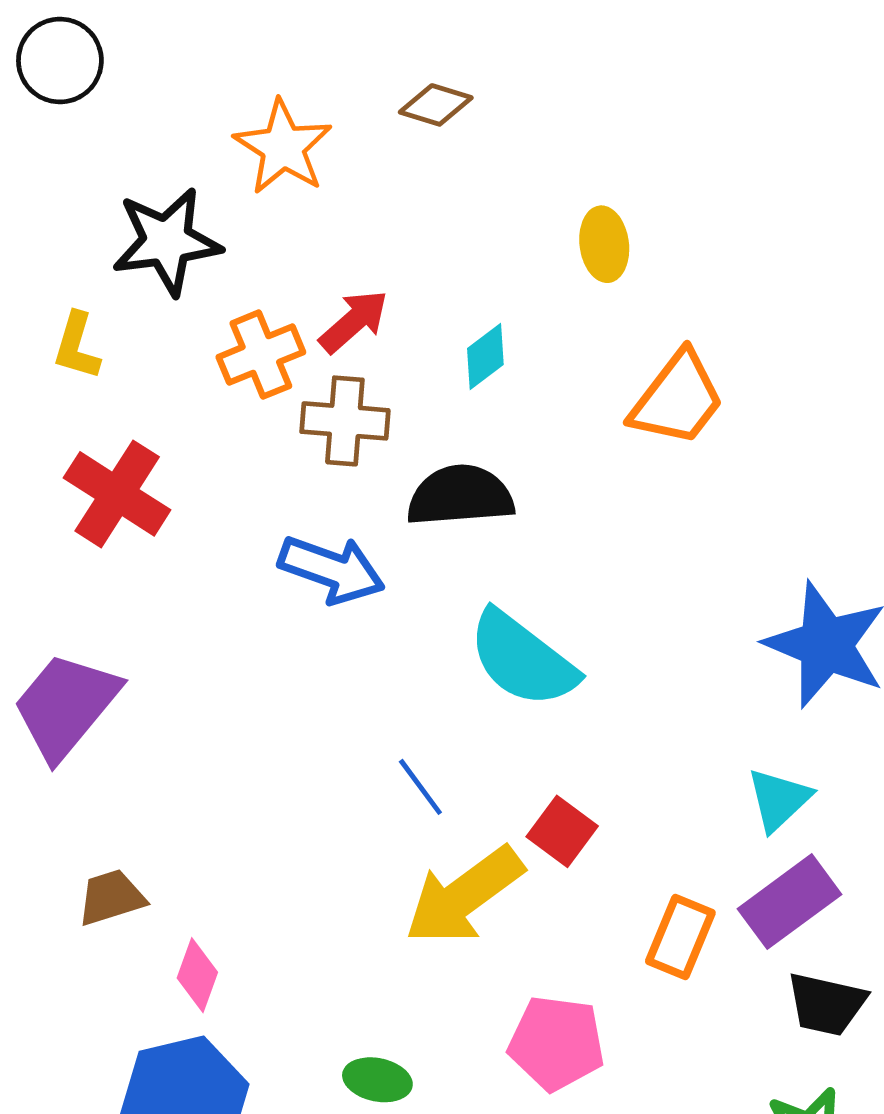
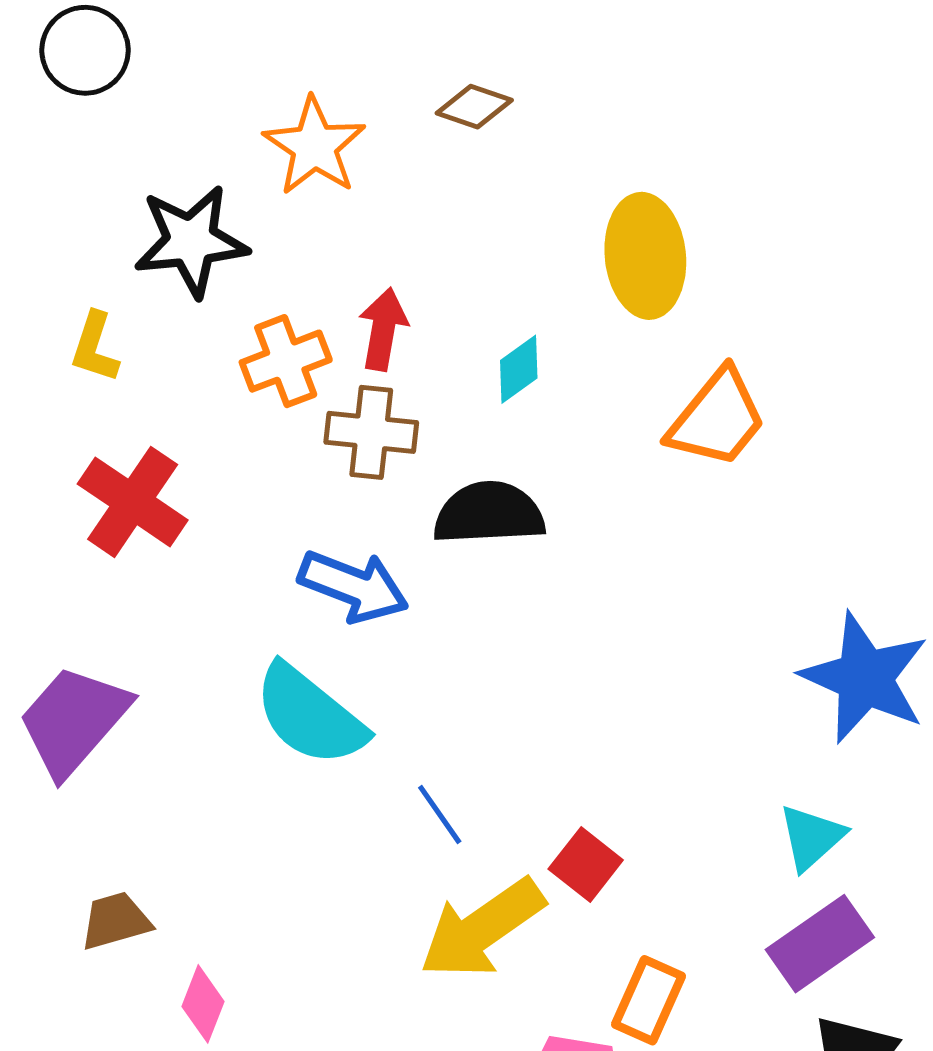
yellow ellipse: (604, 244) -> (645, 256), size x1.6
red arrow: (354, 321) -> (383, 329), turned -40
cyan semicircle: (522, 659) -> (310, 715), moved
orange rectangle: (680, 937) -> (649, 1000), moved

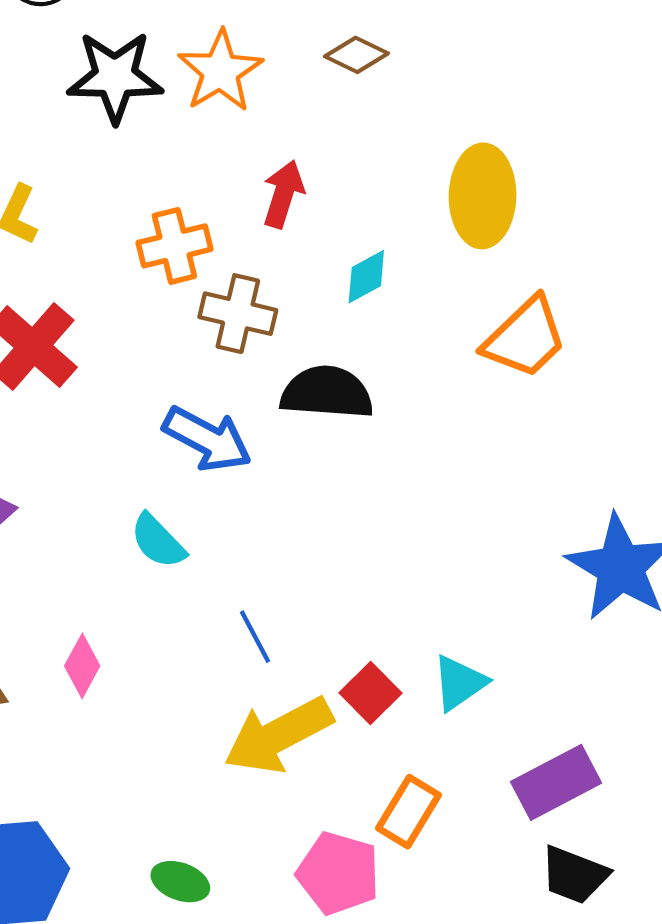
black star: (191, 241) -> (115, 77), moved
red arrow: (383, 329) -> (283, 194), moved
cyan semicircle: (310, 715) -> (158, 541), size x0.6
cyan triangle: (811, 837) -> (459, 683), moved
pink diamond: (203, 1004) -> (82, 666), moved

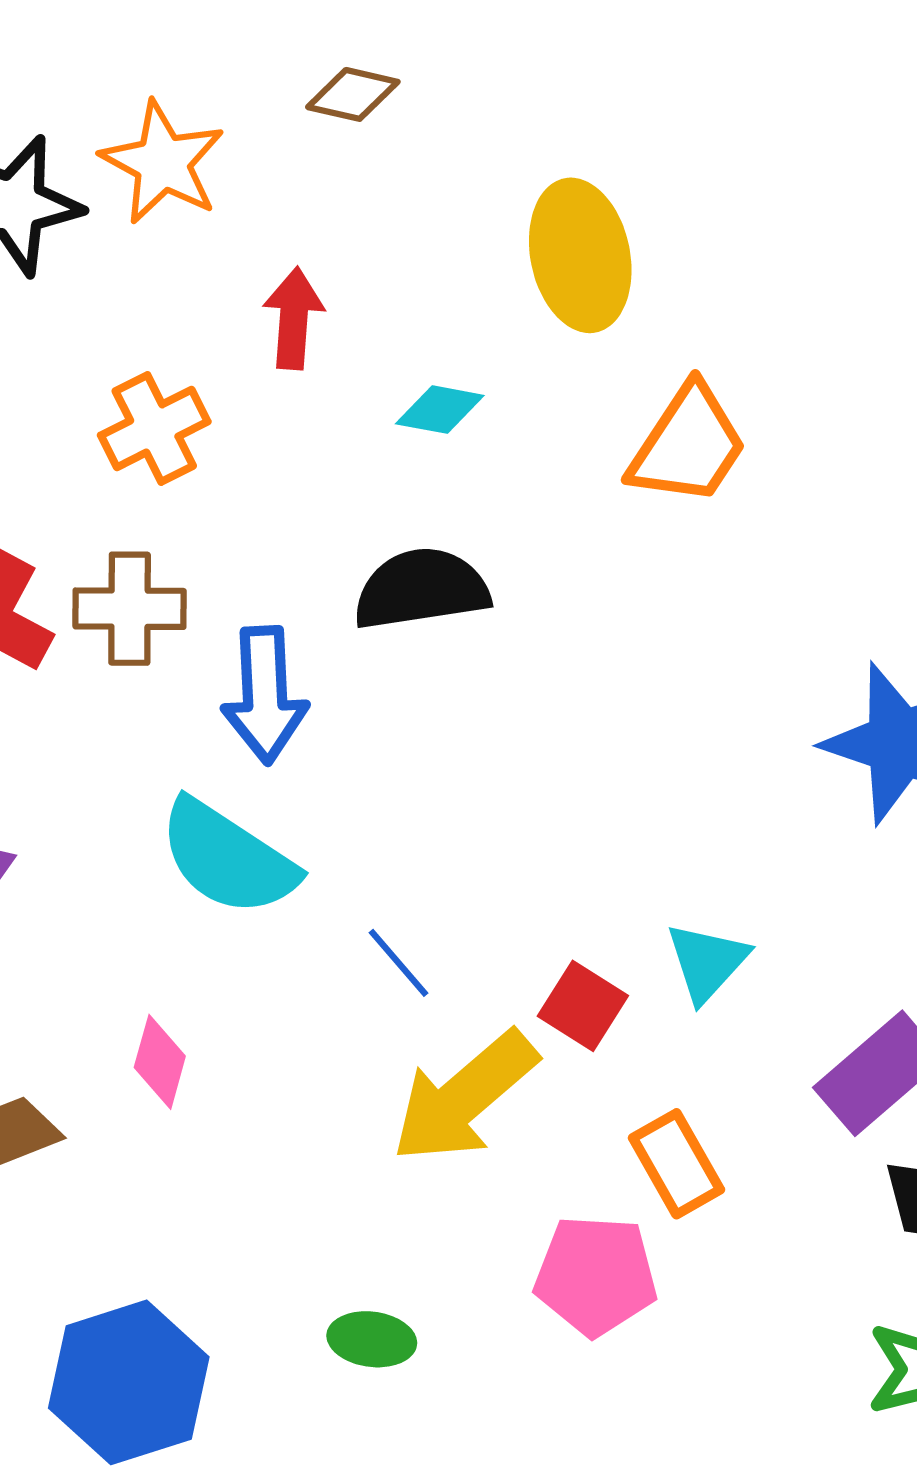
cyan diamond: (366, 277) -> (440, 410), turned 52
brown cross: (238, 314) -> (130, 609), moved
blue arrow: (207, 439) -> (265, 695), turned 72
cyan semicircle: (158, 541) -> (228, 858), size x1.6
orange rectangle: (409, 812) -> (677, 1164), turned -48

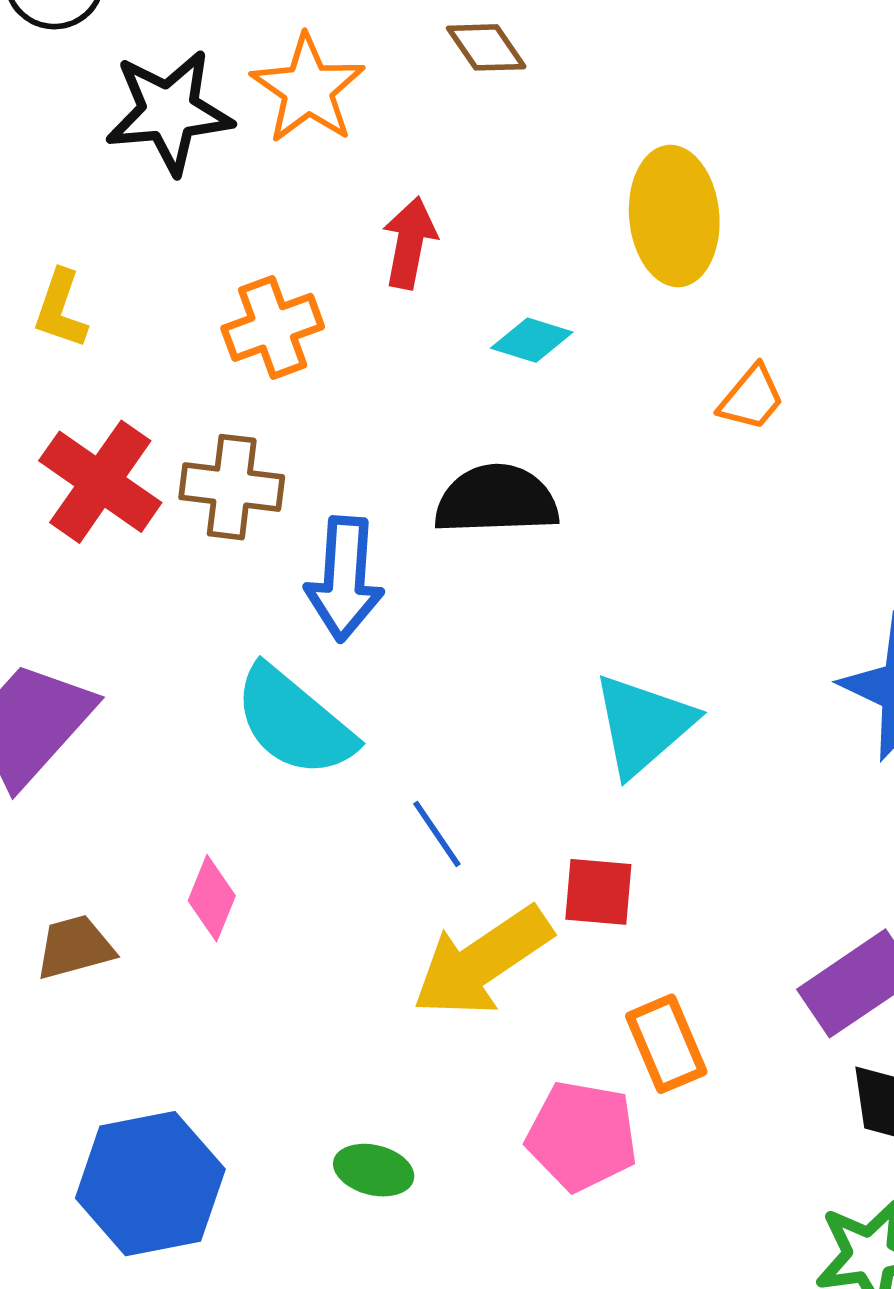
brown diamond: (353, 94) -> (486, 47), turned 36
orange trapezoid: (688, 445) -> (751, 398), size x0.6
cyan triangle: (707, 962) -> (643, 725), moved, size x1.4
red square: (583, 1006) -> (598, 892), turned -34

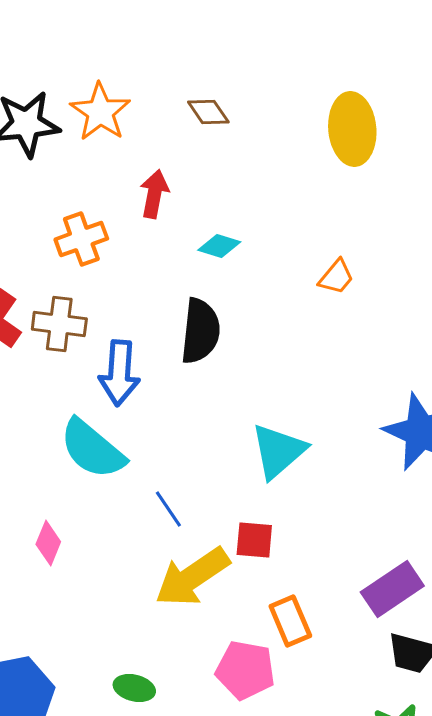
brown diamond: (486, 47) -> (208, 112), moved
yellow ellipse: (674, 216) -> (352, 129), moved
black semicircle: (496, 500) -> (200, 331), turned 98

